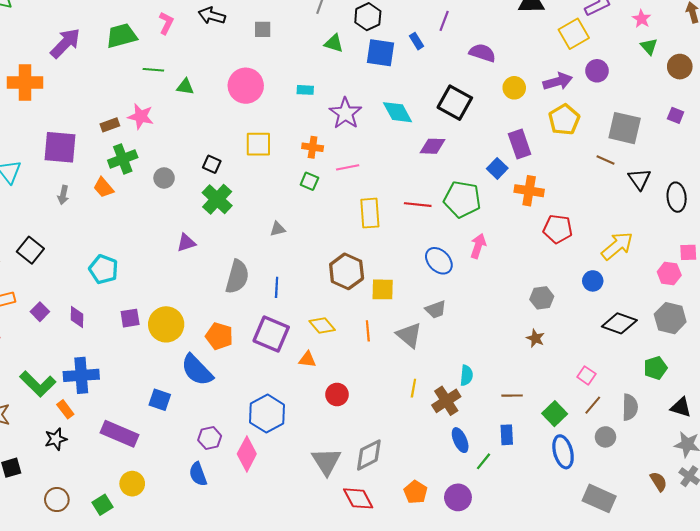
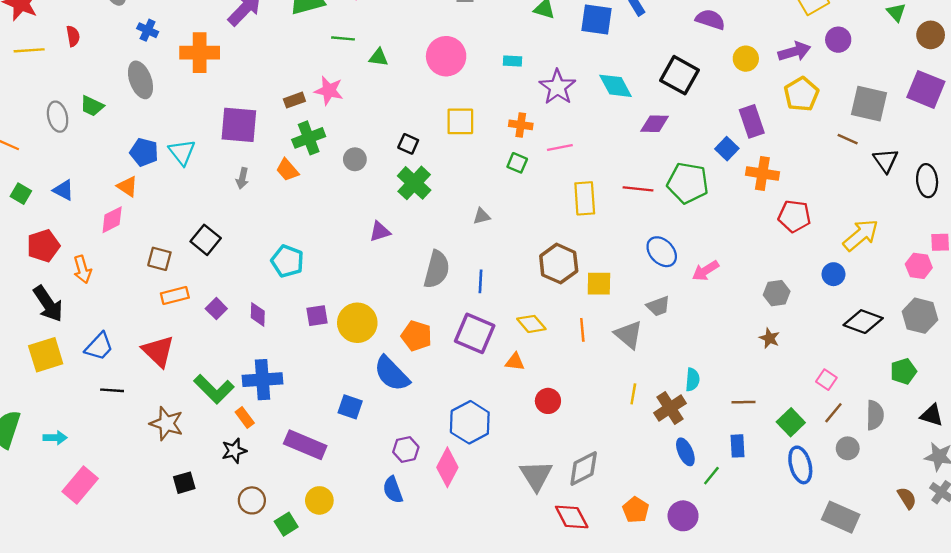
purple square: (676, 115) -> (926, 89), size x2.0
pink arrow: (478, 246) -> (706, 271), moved, turned -140
brown circle: (57, 500) -> (252, 500), moved

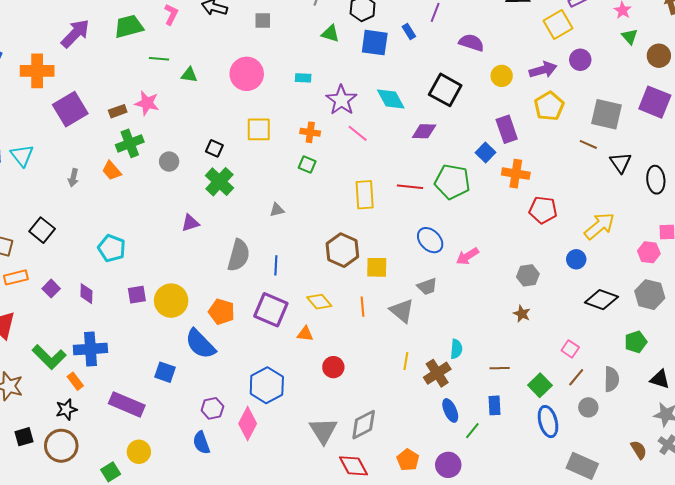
purple square: (239, 125) -> (70, 109), moved, turned -36
pink line: (560, 147) -> (358, 133), moved, turned 50
brown circle: (252, 500) -> (61, 446), moved, size x1.4

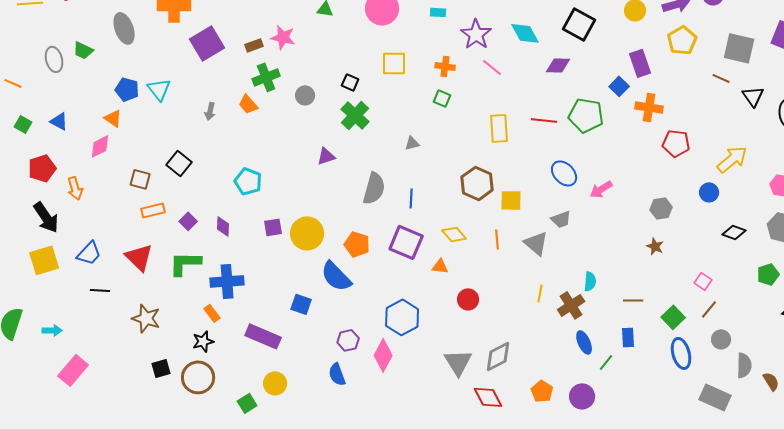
black diamond: (601, 300) -> (734, 232), size x0.7
green L-shape: (49, 357) -> (185, 263), moved, turned 136
gray semicircle: (612, 379) -> (744, 365), moved

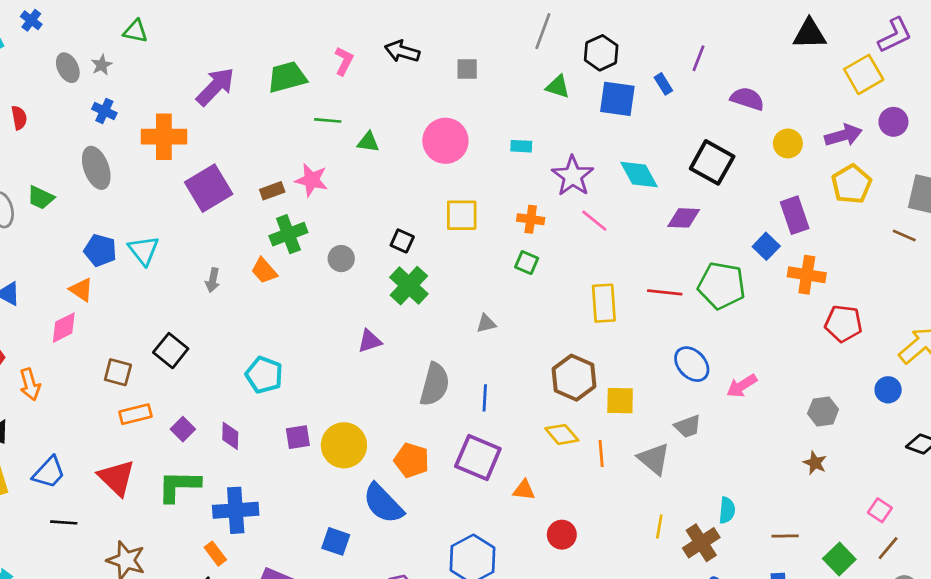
yellow diamond: (454, 234) -> (562, 434), moved

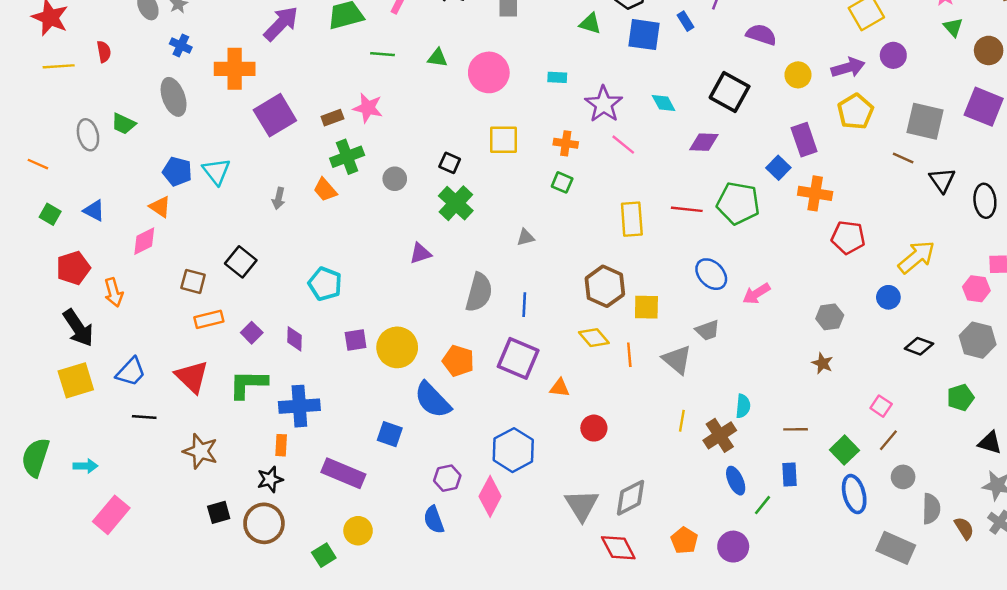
green triangle: (368, 142) -> (437, 58), moved
cyan diamond: (639, 175) -> (664, 103), size x0.7
orange rectangle: (215, 554) -> (281, 445), turned 40

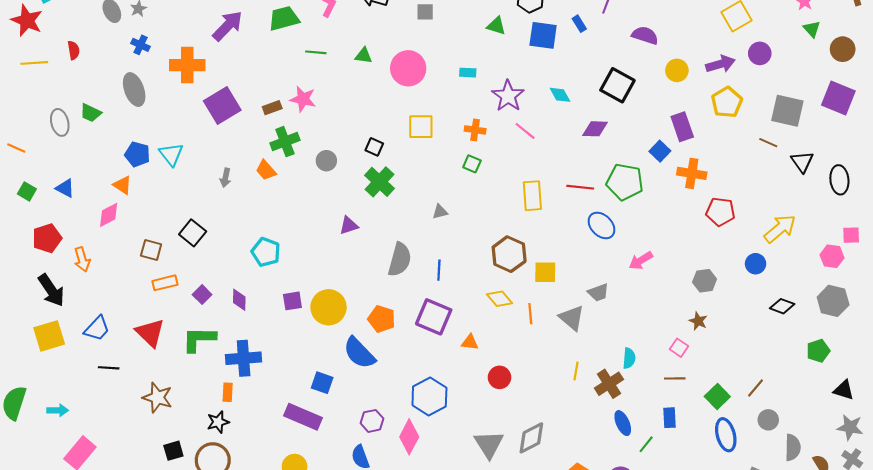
blue ellipse: (711, 274) -> (601, 225), moved
pink square: (881, 406) -> (679, 348), moved
purple rectangle: (343, 473) -> (303, 417), moved

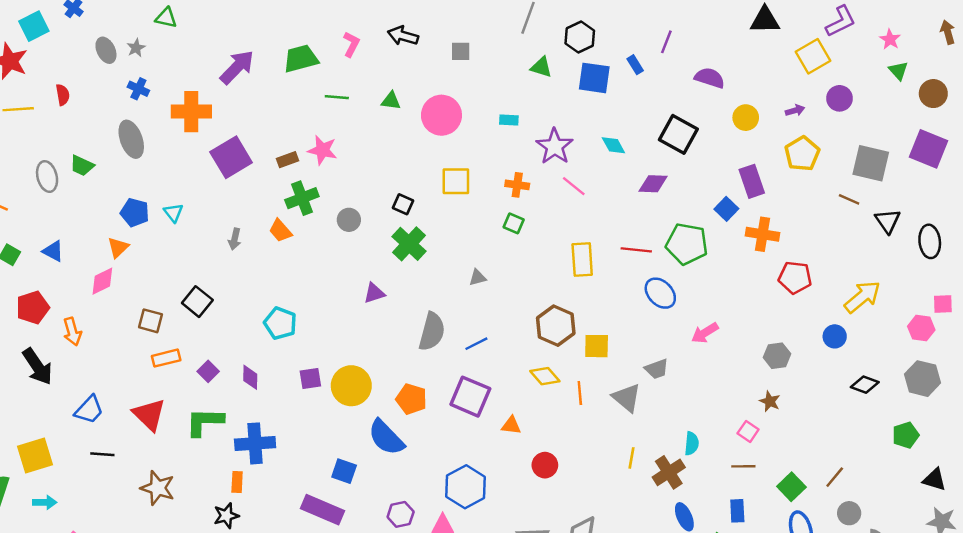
purple arrow: (720, 64) -> (795, 110), size x0.6
cyan triangle: (171, 154) -> (173, 213), size x0.7
orange triangle: (122, 185) -> (118, 247), turned 42
blue line: (439, 270) -> (476, 344), turned 60
yellow square: (49, 336) -> (35, 455), moved

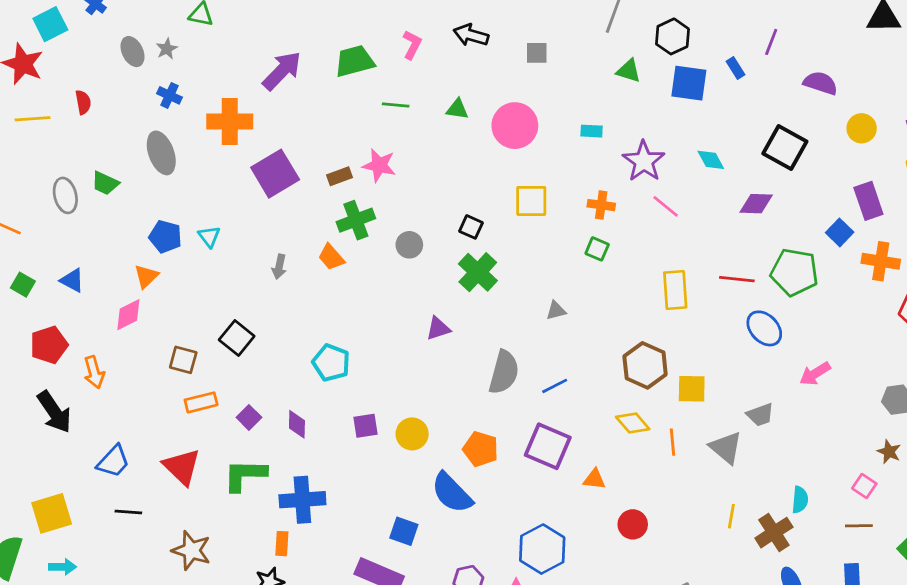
yellow circle: (351, 386) -> (412, 434), size x0.7

